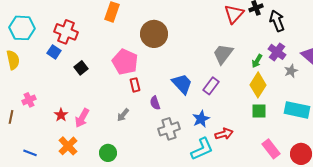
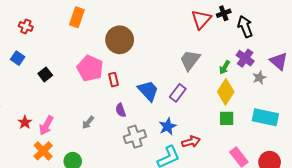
red cross: (66, 32) -> (26, 27), moved, size x0.6
red rectangle: (135, 85) -> (114, 80), moved
orange cross: (68, 146) -> (43, 151), moved

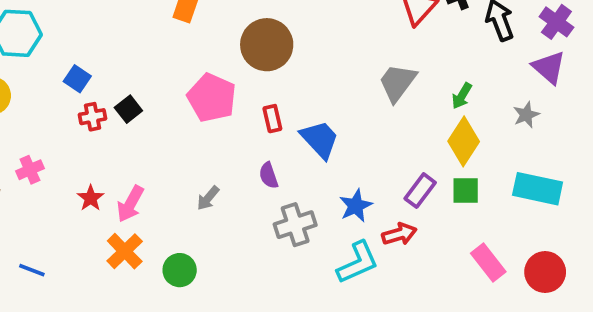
red cross: (26, 27) -> (92, 117), moved, turned -32
purple cross: (245, 58) -> (556, 22), moved
purple triangle: (279, 61) -> (549, 67), moved
red rectangle: (114, 80) -> (272, 119), moved
purple rectangle: (178, 93) -> (420, 191), moved

